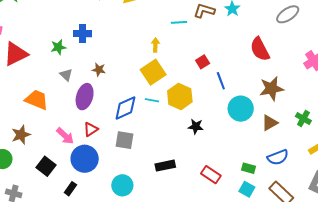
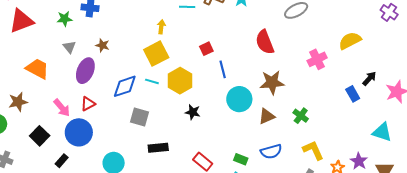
gray square: (124, 140) -> (139, 117), moved

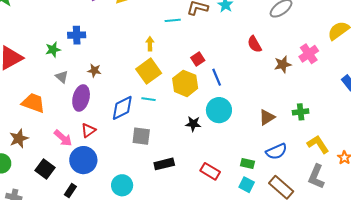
red semicircle: (265, 42) -> (254, 44), size x0.7
yellow hexagon: (180, 81) -> (185, 83), moved
brown star: (272, 82) -> (283, 64), moved, size x0.7
cyan circle: (239, 99) -> (219, 110), moved
green cross: (301, 116) -> (301, 112), turned -35

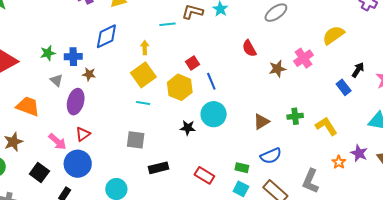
blue cross: (77, 35) -> (73, 57), moved
blue diamond: (122, 108) -> (106, 36), moved
yellow L-shape: (318, 144) -> (326, 126), moved

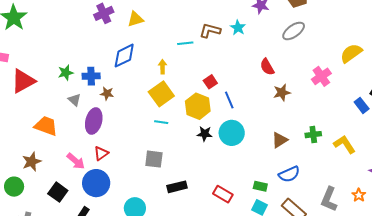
brown star: (277, 69) -> (282, 93), moved
black star: (188, 128) -> (205, 134), moved
orange star: (339, 162) -> (359, 195), moved

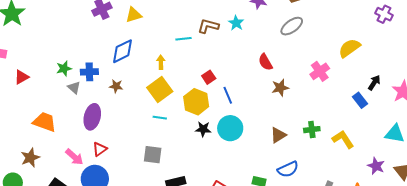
red triangle: (23, 81) -> (22, 77), size x0.6
brown star: (107, 93) -> (116, 86), moved
gray triangle: (74, 100) -> (74, 88), moved

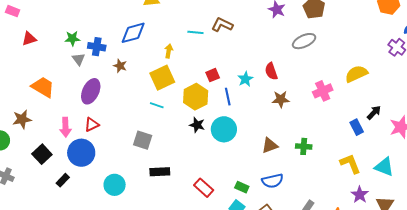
cyan star: (236, 23) -> (245, 79), moved
yellow L-shape: (343, 139) -> (350, 164), moved
pink arrow: (74, 157) -> (65, 127), turned 36

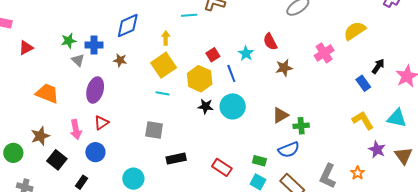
brown star: (22, 119) -> (40, 136), moved
green cross: (304, 146) -> (301, 126), moved
blue circle: (81, 153) -> (95, 152), size x0.7

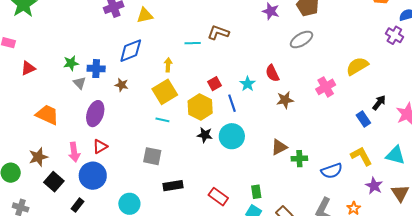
blue semicircle: (289, 150) -> (332, 171), moved
blue circle: (95, 152) -> (93, 176), size x1.4
green rectangle: (259, 161) -> (256, 192), turned 64

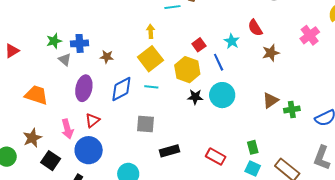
blue diamond: (131, 51) -> (121, 89), moved

